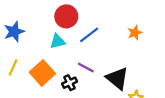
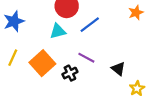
orange star: (135, 33) -> (136, 13), moved
black triangle: (117, 78) -> (118, 69), size x0.6

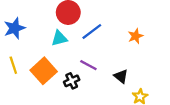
orange star: (136, 13) -> (136, 36), moved
yellow line: (13, 58) -> (13, 65), turned -42

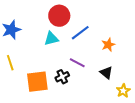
orange star: (136, 36) -> (108, 45), moved
orange square: (44, 71) -> (37, 82), moved, turned 35

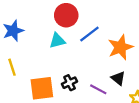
orange star: (108, 45) -> (120, 47), size x1.6
purple line: (77, 63) -> (98, 89), moved

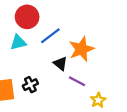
black triangle: (118, 78) -> (60, 64), moved
purple line: (98, 89) -> (77, 81), moved

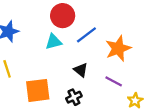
black triangle: (60, 64) -> (81, 70), moved
black cross: (30, 85) -> (74, 97), moved

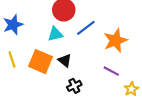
black triangle: (81, 70) -> (65, 61), moved
orange square: (38, 90) -> (41, 62), moved, turned 30

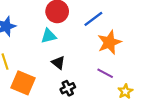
blue line: (86, 28) -> (93, 19), moved
orange square: (41, 62) -> (23, 83), moved

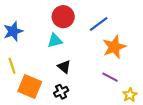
black cross: (68, 88) -> (61, 92), moved

